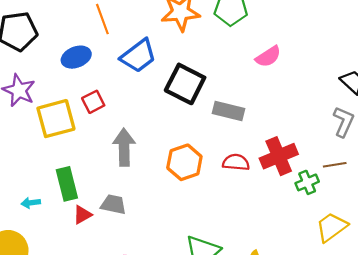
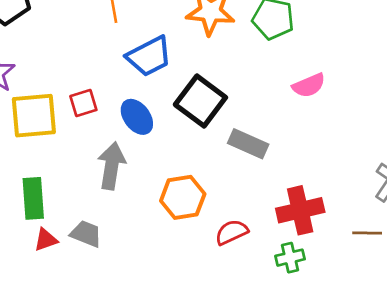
blue ellipse: (76, 57) -> (137, 117), moved, turned 64
red semicircle: (236, 162) -> (232, 232), moved, turned -40
green cross: (307, 182) -> (290, 258), moved

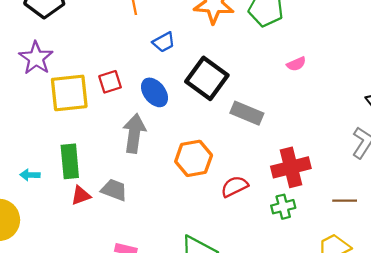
blue trapezoid: (149, 56) -> (164, 42), size x0.6
pink semicircle: (309, 85) -> (296, 64), size x0.7
brown line: (367, 233) -> (345, 201), moved

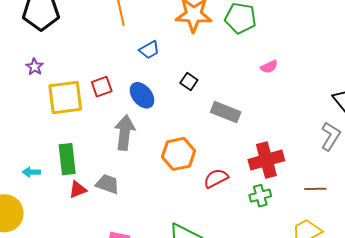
purple star: (36, 58) -> (35, 67), size x0.6
black square: (207, 78) -> (189, 82), size x0.5

